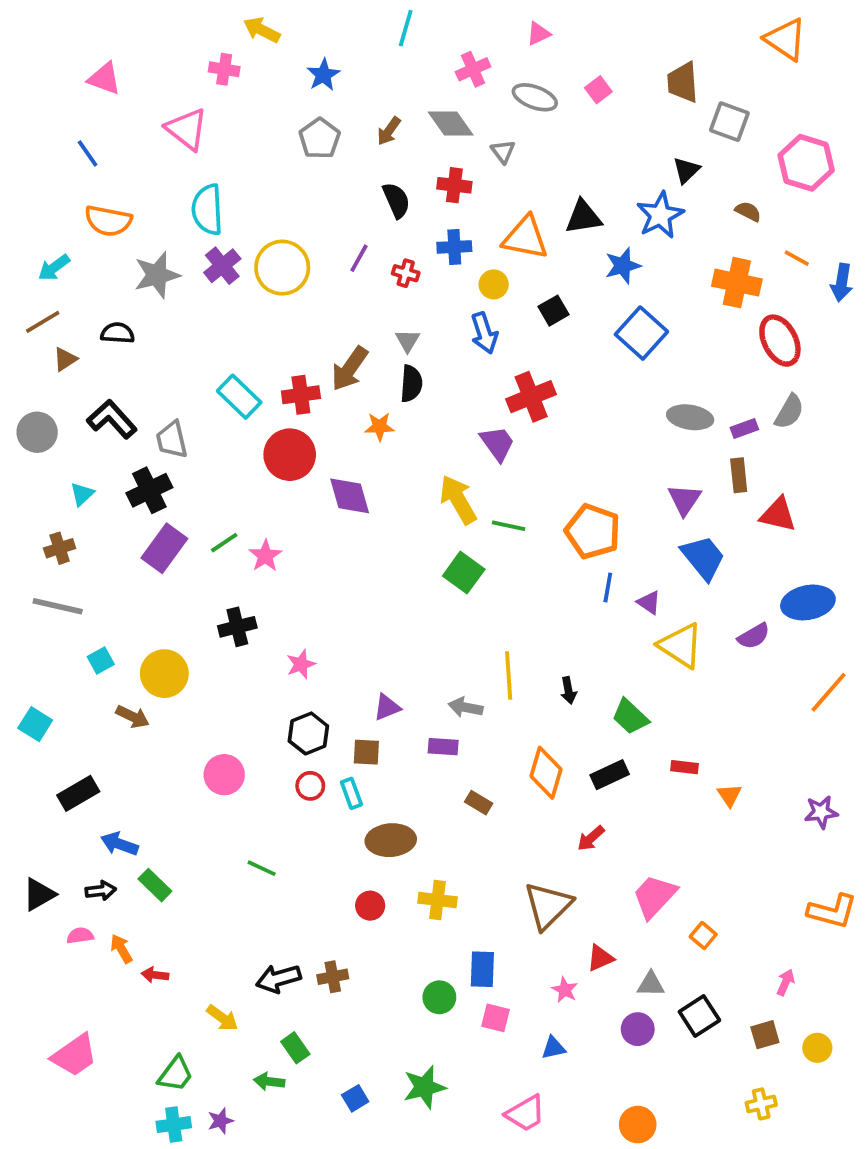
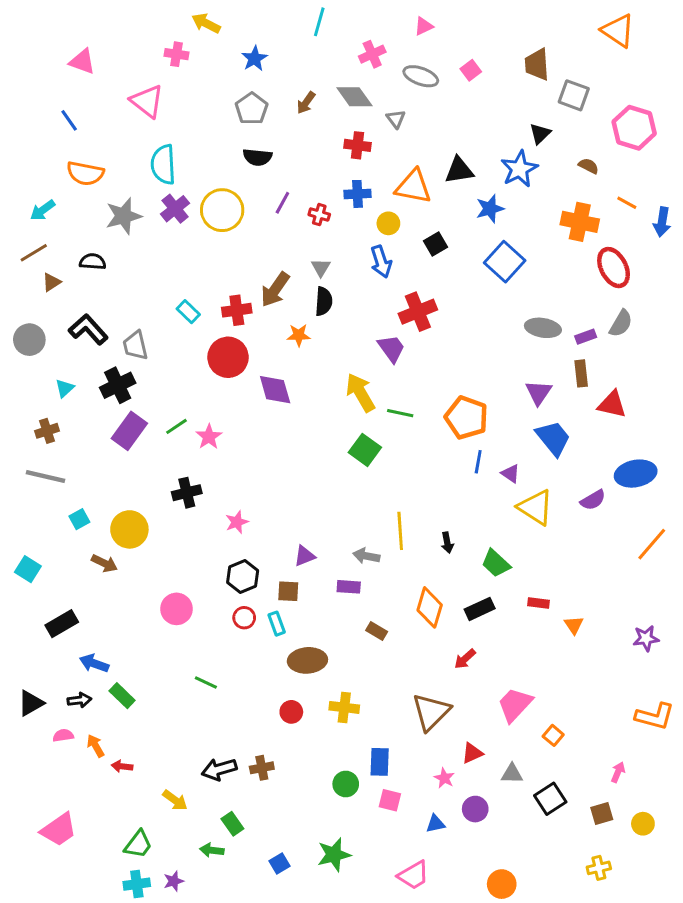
black semicircle: (396, 200) -> (257, 157), moved, turned 120
cyan rectangle: (239, 397) -> (188, 312), size x0.7
purple circle: (638, 1029) -> (475, 809), moved

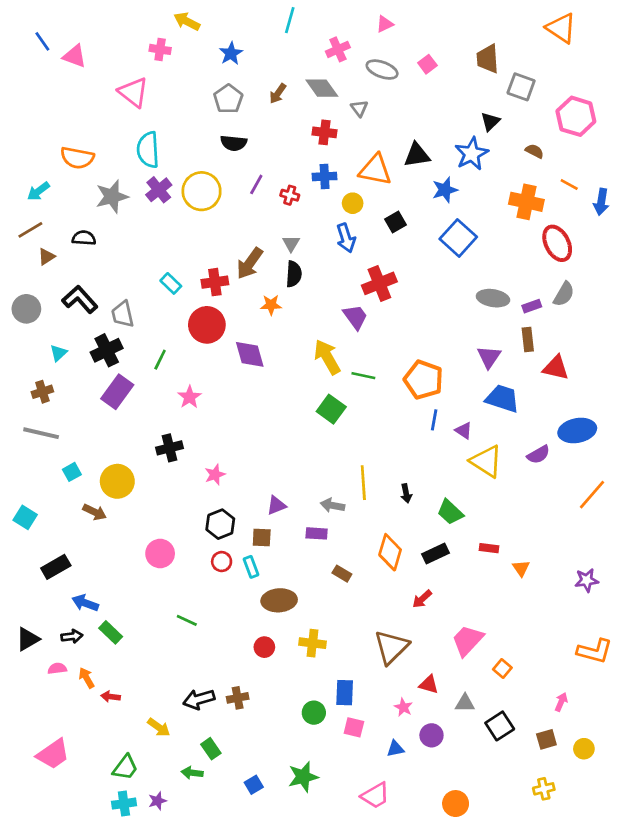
blue line: (69, 120) -> (42, 41), moved
green line: (177, 426) -> (160, 360), moved, turned -30
blue trapezoid: (553, 438) -> (502, 398), turned -33
red triangle: (472, 753) -> (429, 685), turned 40

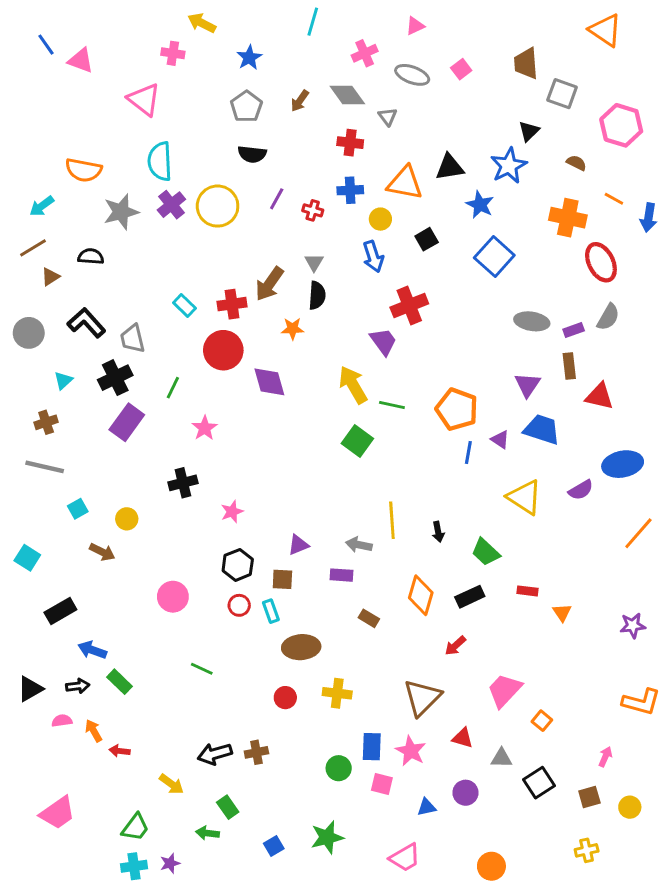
blue star: (445, 190) -> (480, 205), turned -30
purple triangle: (464, 431) -> (500, 440), moved
yellow circle: (117, 481) -> (127, 519), size x0.6
pink star: (403, 707) -> (411, 751), moved, size x1.5

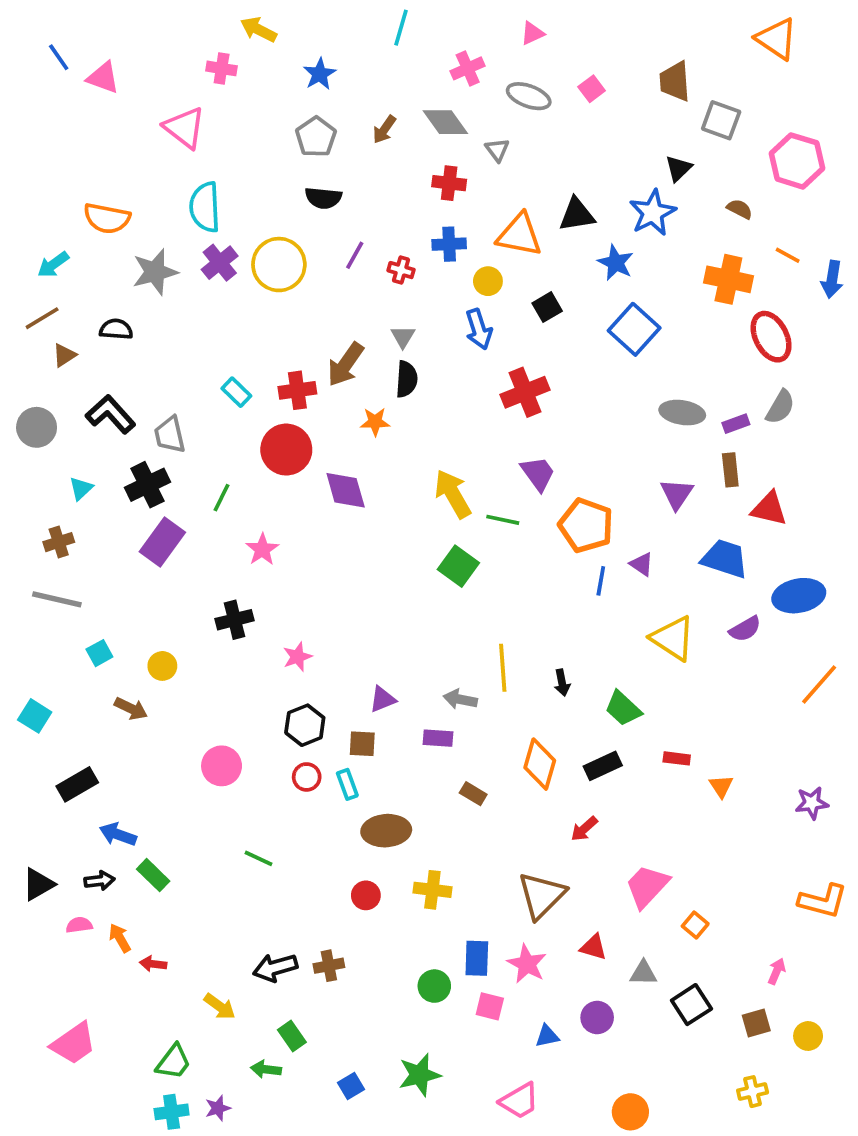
purple trapezoid: (383, 342) -> (538, 474), moved
blue trapezoid: (542, 429) -> (725, 559), moved

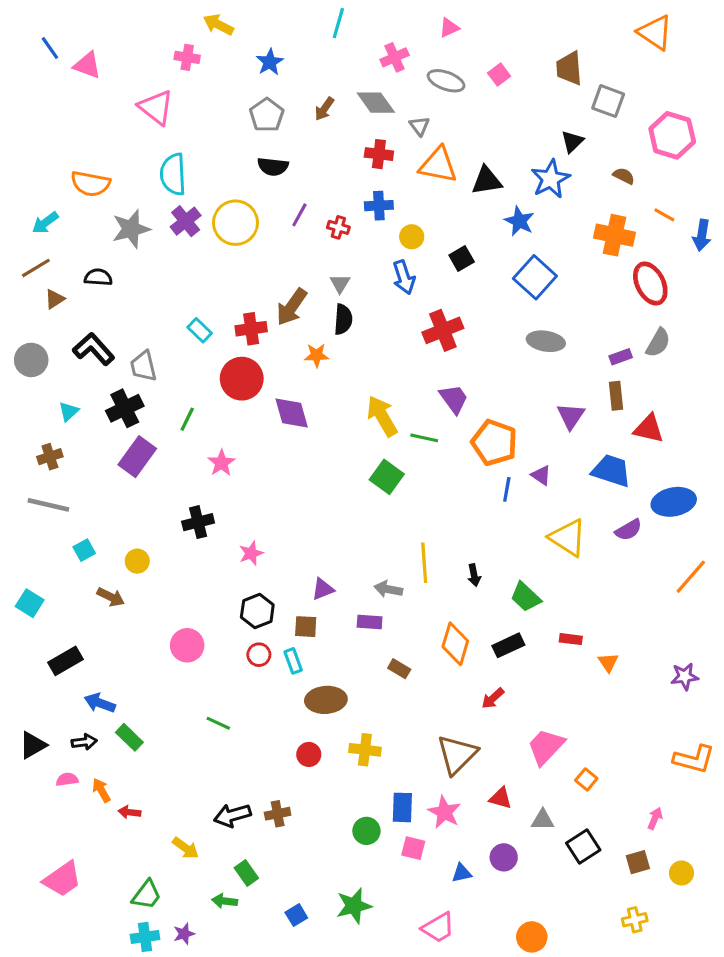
orange triangle: (519, 235) -> (438, 165), moved
gray ellipse: (682, 413) -> (546, 341), moved

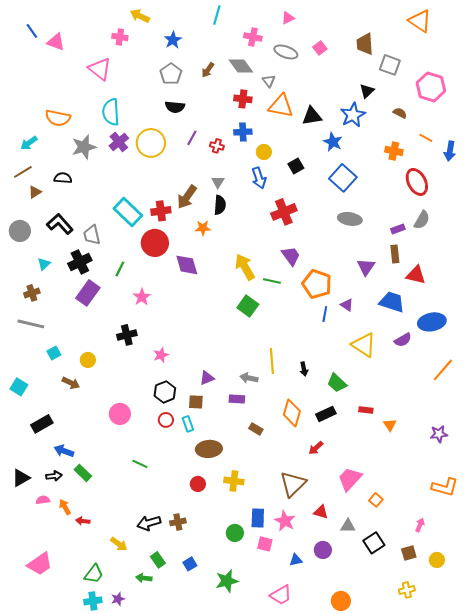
pink cross: (395, 57) -> (253, 37), turned 36
orange cross: (614, 235) -> (394, 151), size x0.7
cyan rectangle: (200, 330) -> (128, 212), size x1.8
blue square: (296, 915) -> (190, 564), moved

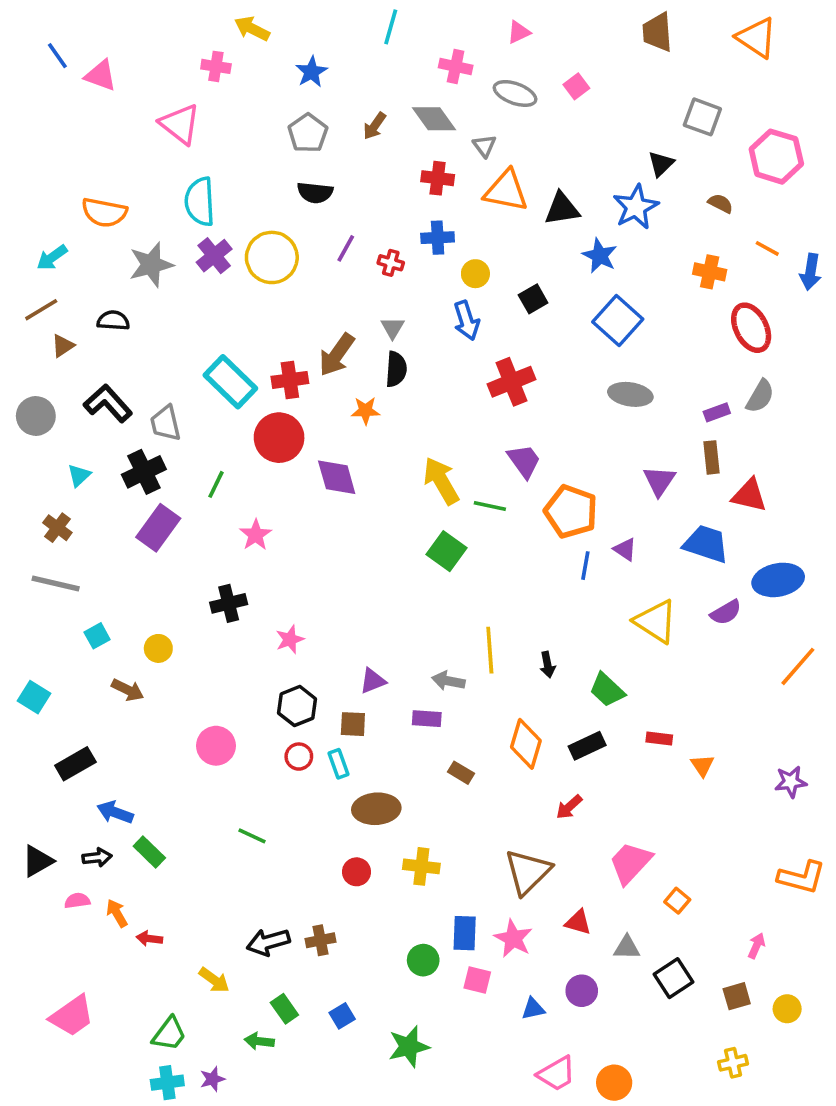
brown trapezoid: (365, 44) -> (657, 32), moved
brown cross: (32, 293) -> (57, 528), turned -35
pink trapezoid: (281, 595) -> (556, 1074), moved

